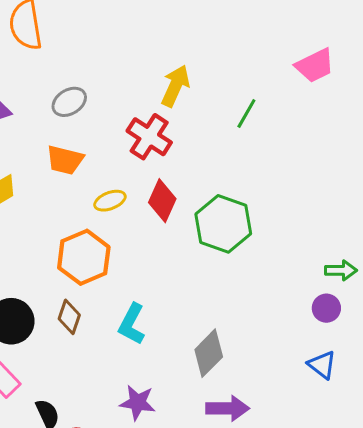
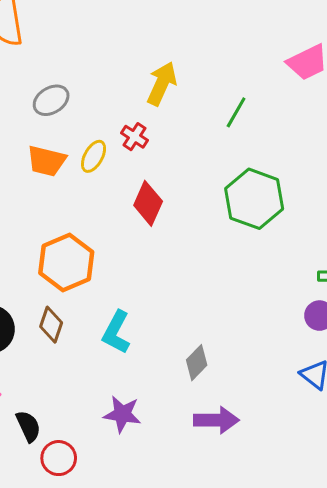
red cross: (149, 137) -> (134, 137), size x0.6
yellow ellipse: (110, 201) -> (94, 156), moved, turned -40
green hexagon: (223, 224) -> (254, 199), moved
gray diamond: (209, 353) -> (197, 363), size x0.7

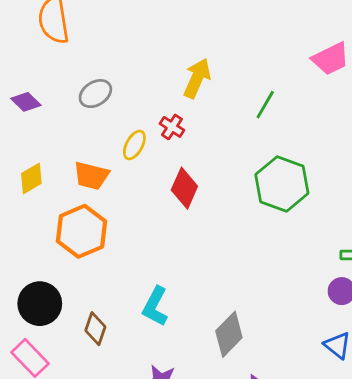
orange trapezoid: (47, 161) -> (91, 176), moved
orange hexagon: (66, 262) -> (81, 231), moved
brown diamond: (51, 325) -> (95, 329), moved
gray diamond: (197, 363) -> (229, 334), size x1.4

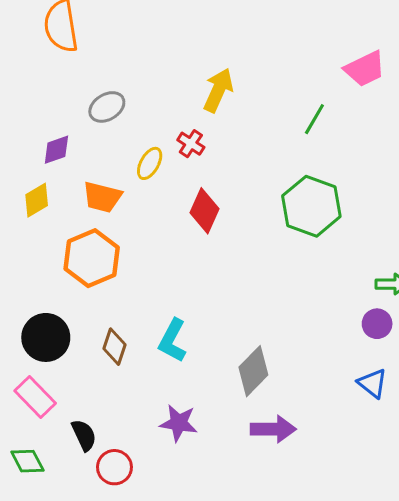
purple diamond: (26, 102) -> (56, 150), moved, turned -64
green line: (265, 105) -> (314, 119), moved
brown diamond: (95, 329) -> (114, 347), moved

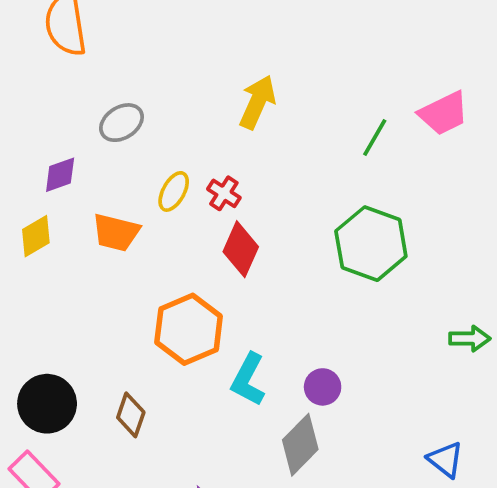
pink trapezoid: (365, 69) -> (444, 113), moved
red cross: (191, 144) -> (224, 193), moved
orange hexagon: (92, 258) -> (189, 329), moved
purple circle: (377, 324) -> (323, 387), moved
cyan L-shape: (172, 341) -> (248, 380), moved

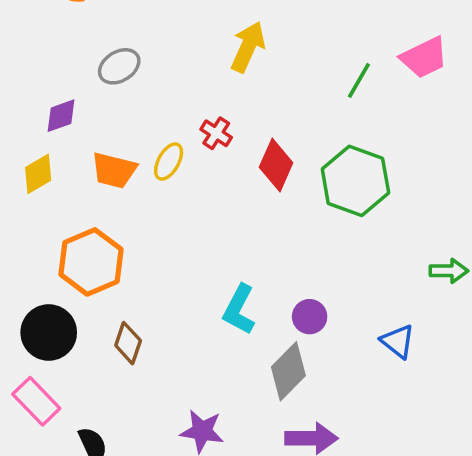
yellow ellipse: (174, 191) -> (169, 162), moved
red diamond: (241, 249) -> (276, 165), moved
orange hexagon: (189, 329) -> (91, 262), moved
blue triangle: (445, 460) -> (398, 341), moved

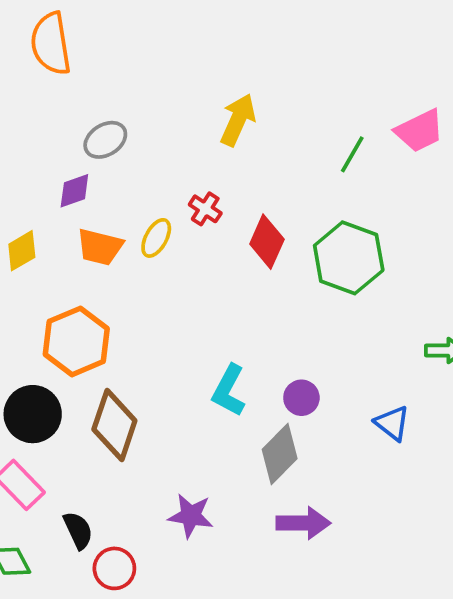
purple diamond: (61, 116) -> (74, 191), moved
brown diamond: (128, 343) -> (114, 425), size x1.6

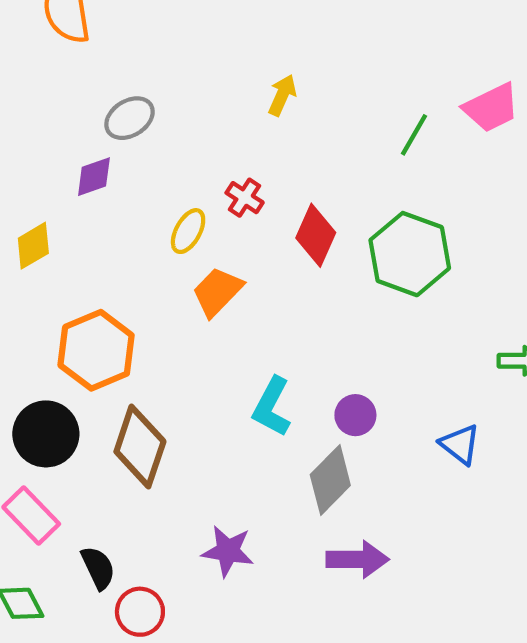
yellow arrow: (238, 120) -> (282, 95), size x0.7
orange trapezoid: (100, 247) -> (217, 292), moved, turned 120

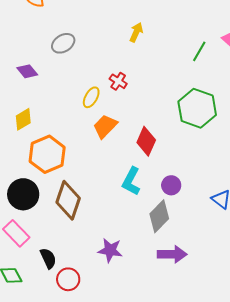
purple diamond: (94, 177) -> (27, 71), moved, turned 70
red diamond: (316, 235) -> (146, 141), moved
yellow diamond: (33, 246) -> (23, 119), moved

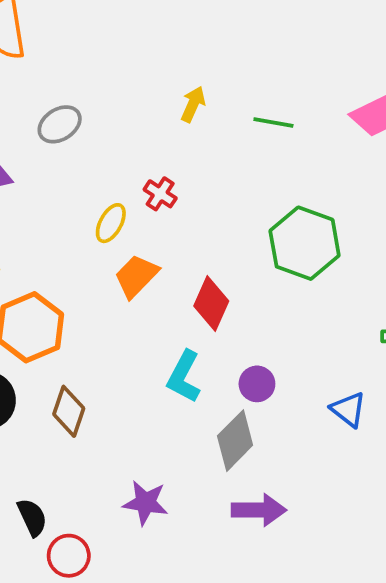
green line: (199, 51) -> (273, 123), moved, turned 70
brown diamond: (68, 200) -> (69, 411), size x0.7

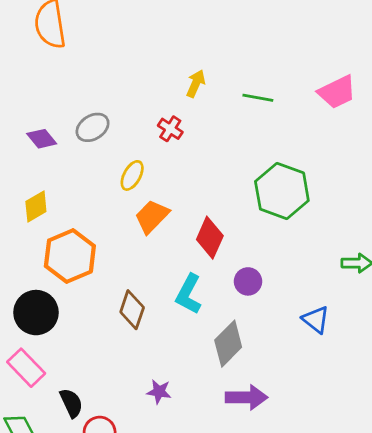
gray ellipse: (60, 124) -> (93, 127), moved
red cross: (160, 194) -> (170, 129), moved
purple circle: (257, 384) -> (248, 281), moved
brown diamond: (69, 411) -> (132, 310), moved
purple star: (145, 503) -> (159, 392), size x0.7

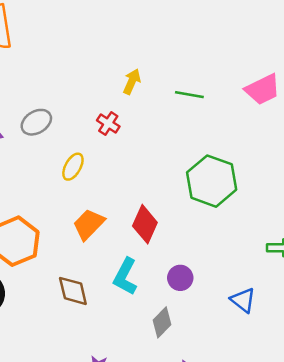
orange trapezoid: (152, 216) -> (89, 224), moved
purple circle: (248, 281) -> (180, 278), moved
brown diamond: (132, 310) -> (73, 291), turned -32
gray diamond: (228, 344) -> (162, 322), size x0.7

